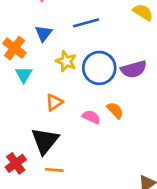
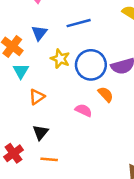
orange triangle: (54, 102) -> (37, 97), moved
orange semicircle: (115, 110) -> (106, 94), moved
black triangle: (45, 141) -> (41, 132), size x0.6

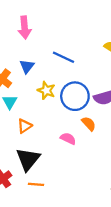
blue line: (79, 23) -> (63, 57), turned 40
black triangle: (41, 132) -> (28, 159), size x1.6

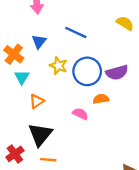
orange semicircle: (89, 124) -> (101, 99), turned -56

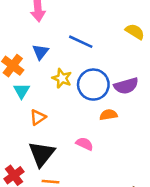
pink semicircle: (80, 114) -> (85, 144), moved

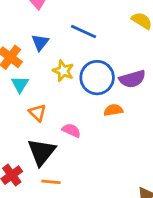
orange triangle: (38, 117) -> (37, 113), turned -42
pink semicircle: (85, 144) -> (71, 130), moved

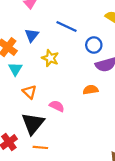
blue circle: (97, 78) -> (94, 45), moved, size x0.6

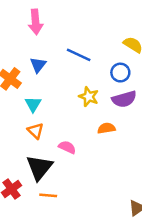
blue circle: (94, 45) -> (120, 73), moved
yellow star: (50, 58) -> (89, 97), moved
cyan triangle: (15, 69) -> (33, 104), moved

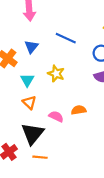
yellow star: (89, 97) -> (56, 74), moved
orange semicircle: (106, 128) -> (79, 110), moved

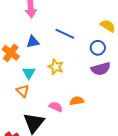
blue triangle: (31, 47) -> (33, 42), turned 40
orange triangle: (29, 103) -> (23, 91), moved

